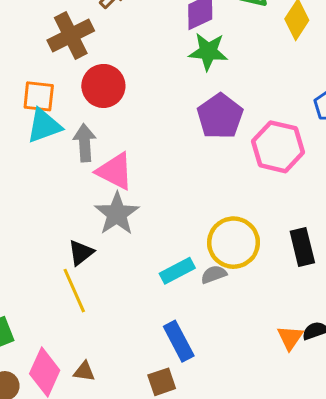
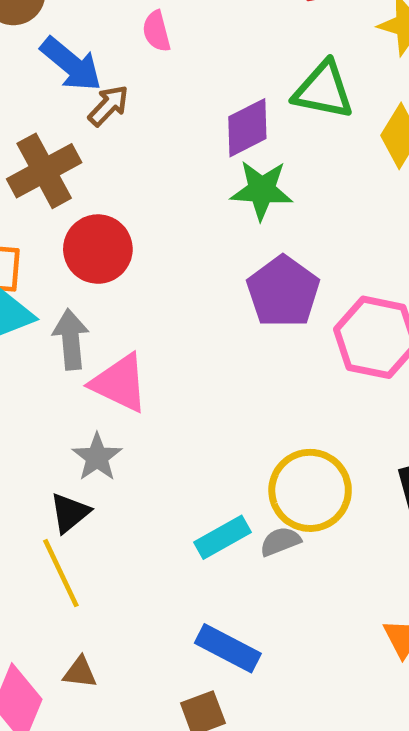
gray star: (117, 214) -> (97, 457), moved, size x0.7
blue rectangle: (179, 341) -> (228, 648), turned -33
brown triangle: (84, 371) -> (80, 672), moved

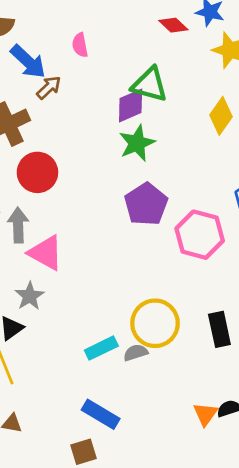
green triangle: (323, 90) -> (150, 85), moved
green star: (262, 190) -> (137, 143), turned -30

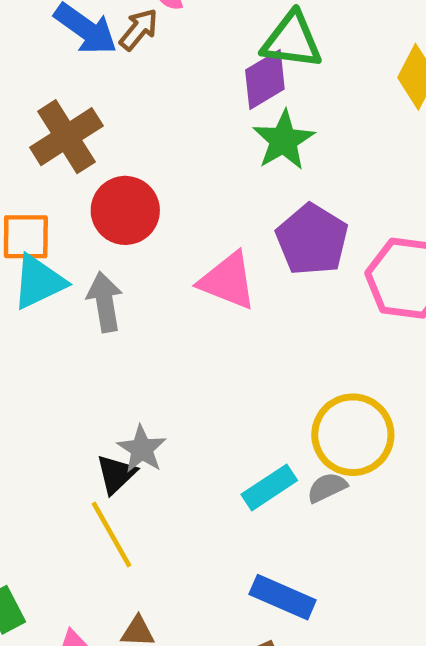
brown arrow: (49, 88) -> (139, 29), moved
pink triangle: (46, 253) -> (228, 281), moved
gray star: (30, 296) -> (142, 449), moved

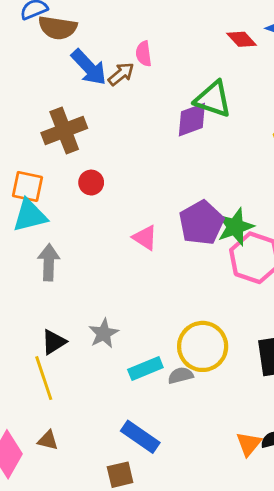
green star: (284, 140) -> (235, 227), moved
red circle: (125, 210) -> (91, 183), size x0.6
pink triangle: (228, 281) -> (145, 238), size x0.7
gray arrow: (105, 302) -> (49, 262), moved
gray star: (142, 449) -> (104, 333), moved

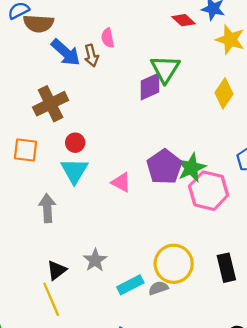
brown arrow: (121, 74) -> (91, 55), turned 120
green triangle: (213, 99) -> (165, 69), turned 48
cyan triangle: (30, 216) -> (74, 171), moved, turned -40

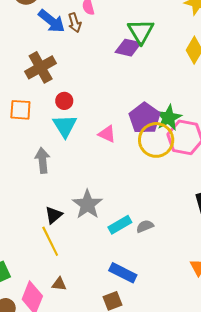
purple diamond: (150, 87) -> (128, 48), turned 40
gray star: (95, 260) -> (87, 204), size x1.4
yellow circle: (174, 264) -> (156, 140), moved

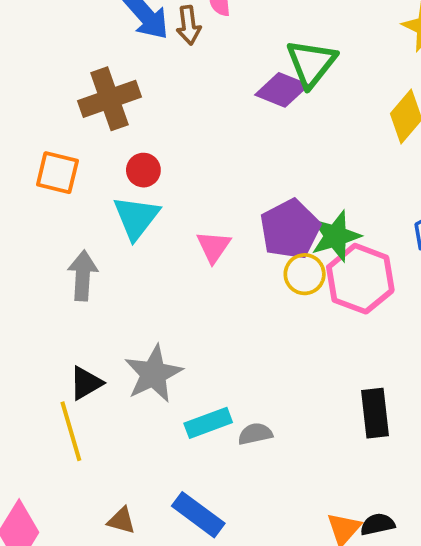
pink triangle: (107, 134) -> (213, 247), turned 30
yellow circle: (156, 140) -> (305, 274), size x0.6
brown triangle: (59, 284) -> (122, 521), moved

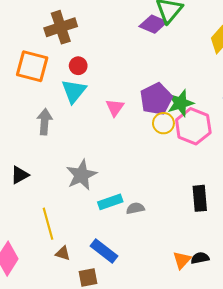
orange square: (57, 173) -> (32, 66), size x1.4
black triangle: (86, 383) -> (20, 175), moved
yellow line: (71, 431) -> (48, 224), moved

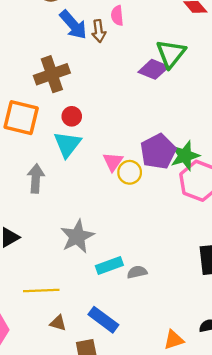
yellow circle: (163, 123) -> (130, 172), moved
yellow line: (48, 224) -> (41, 291), turned -76
orange triangle: (182, 260) -> (174, 340), moved, turned 30

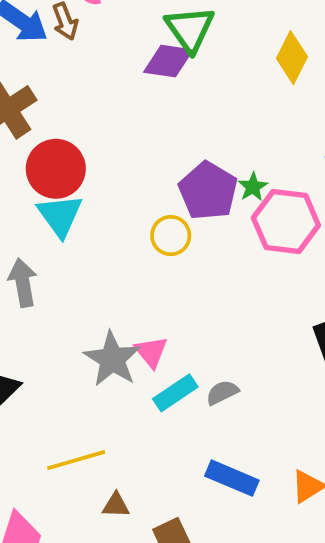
red circle: (72, 116) -> (56, 169), size x1.8
green star: (185, 156) -> (253, 187), size x0.6
pink triangle: (113, 162) -> (151, 352), moved
blue rectangle: (103, 320) -> (232, 478), moved

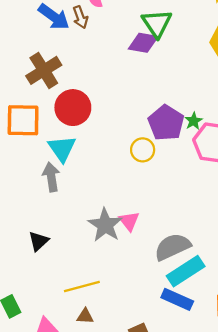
cyan triangle: (60, 215) -> (62, 149), moved
gray semicircle: (222, 392) -> (172, 247), size x1.8
cyan rectangle: (175, 393) -> (186, 271), moved, size x1.4
brown triangle: (116, 505) -> (85, 316), moved

